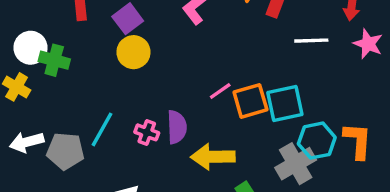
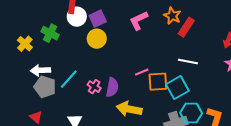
white line: (311, 41) -> (188, 61), moved
white circle: (30, 48) -> (77, 17), moved
cyan square: (285, 104) -> (177, 88), turned -30
white arrow: (27, 142) -> (40, 70), moved

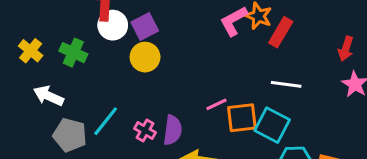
pink L-shape: (139, 21) -> (234, 21), moved
yellow cross: (25, 44) -> (31, 51), moved
white arrow: (40, 70) -> (49, 96), moved, turned 30
cyan square: (177, 88) -> (272, 125), turned -30

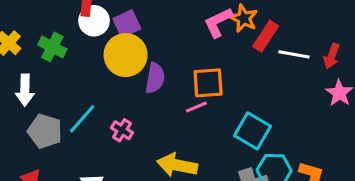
yellow circle: (145, 57) -> (126, 55), size x1.4
white line: (286, 84) -> (294, 54), moved
white arrow: (49, 96) -> (25, 90), turned -116
orange square: (242, 118) -> (208, 83), moved
purple semicircle: (173, 130) -> (155, 78), moved

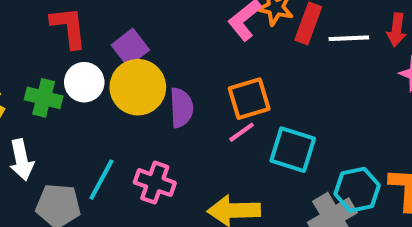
white circle: (94, 21) -> (84, 82), moved
pink cross: (122, 130) -> (155, 183), size x1.4
cyan square: (252, 131) -> (293, 150), moved

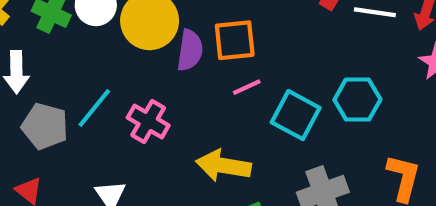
orange square: (249, 99) -> (235, 40), moved
cyan hexagon: (357, 190) -> (357, 100), moved

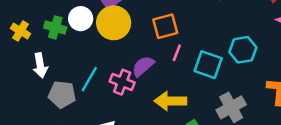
purple semicircle: (190, 50) -> (143, 66), moved, turned -130
pink line: (247, 87) -> (177, 53), turned -35

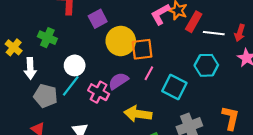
white circle: (81, 19) -> (75, 65), moved
yellow circle: (114, 23) -> (121, 41), moved
yellow cross: (20, 31) -> (14, 47), moved
cyan hexagon: (243, 50) -> (206, 65), moved

